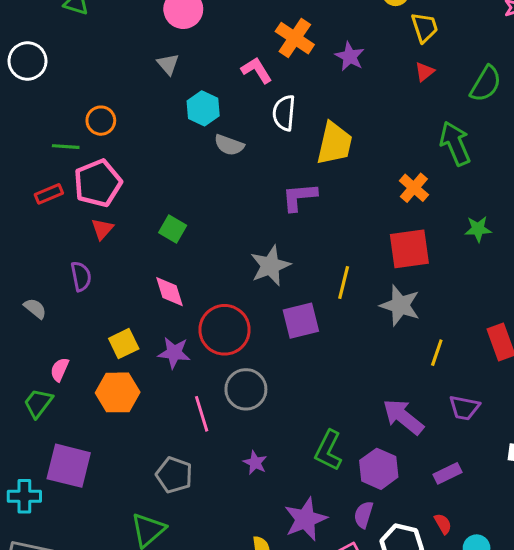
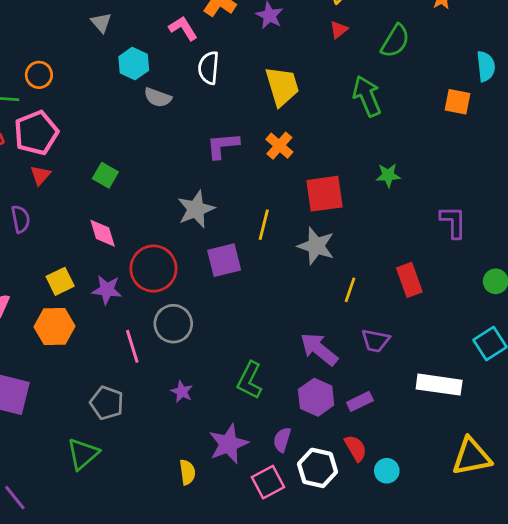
yellow trapezoid: (334, 143) -> (282, 86), moved, turned -30
orange cross: (414, 188) -> (279, 146), moved
purple hexagon: (379, 469) -> (316, 397), moved
red semicircle: (443, 524) -> (356, 448), size x1.4

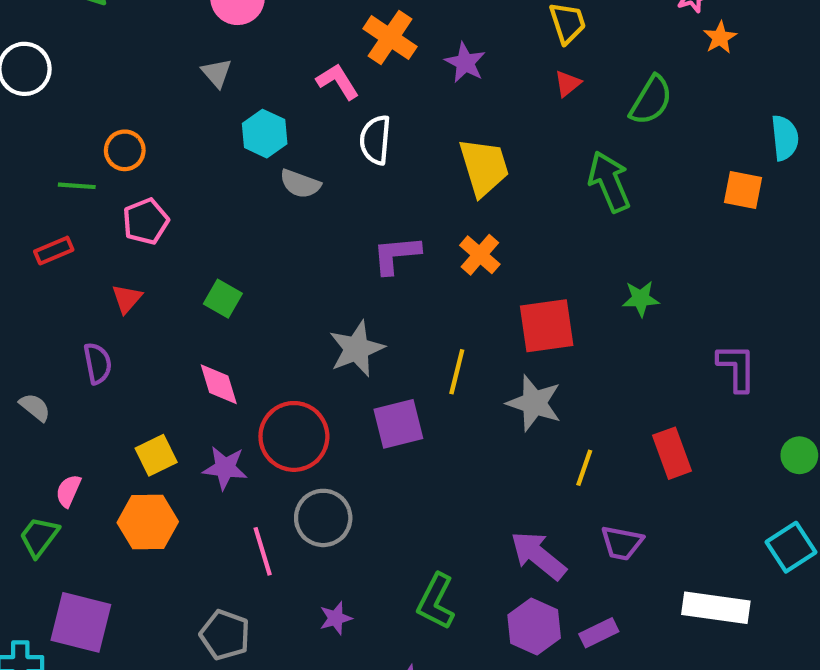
pink pentagon: (36, 133) -> (146, 221), moved, size x0.7
purple star: (182, 392) -> (336, 618), turned 30

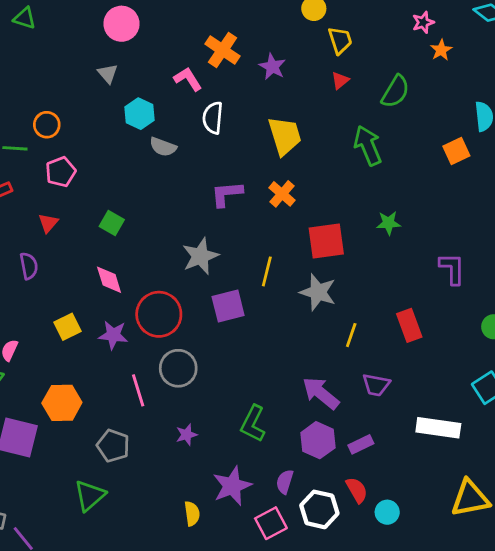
orange square: (743, 190) -> (456, 151), turned -36
orange hexagon: (148, 522) -> (62, 403), moved

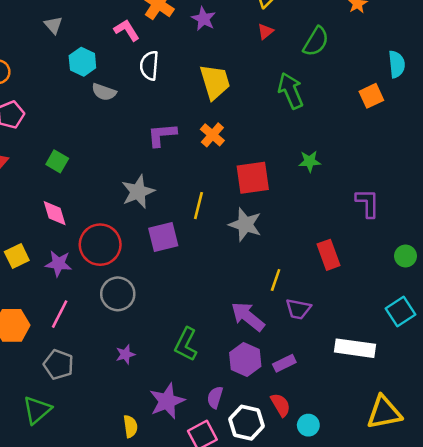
yellow line: (351, 335) -> (276, 280), moved
pink line: (138, 390) -> (60, 314), moved, turned 44

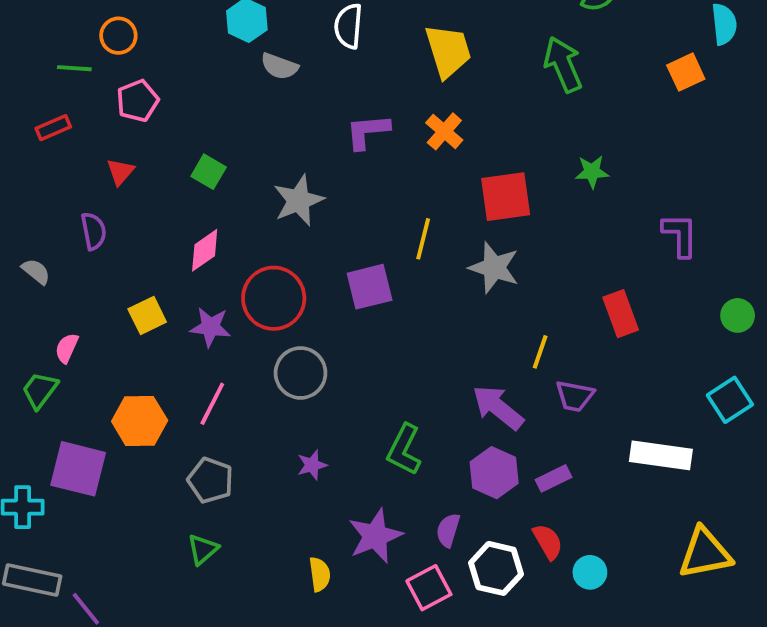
gray star: (138, 192) -> (299, 200), moved
pink diamond: (55, 213) -> (205, 250), turned 72
green triangle: (37, 410) -> (203, 549), moved, size x0.7

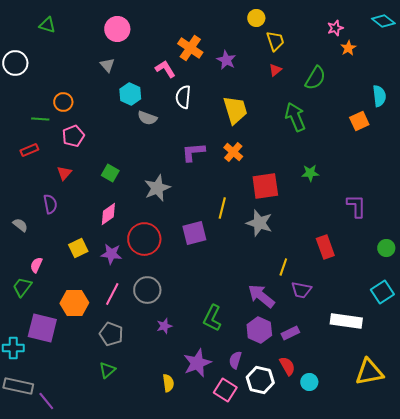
gray circle: (301, 373) -> (147, 290), moved
pink square: (429, 588) -> (225, 390), turned -30

